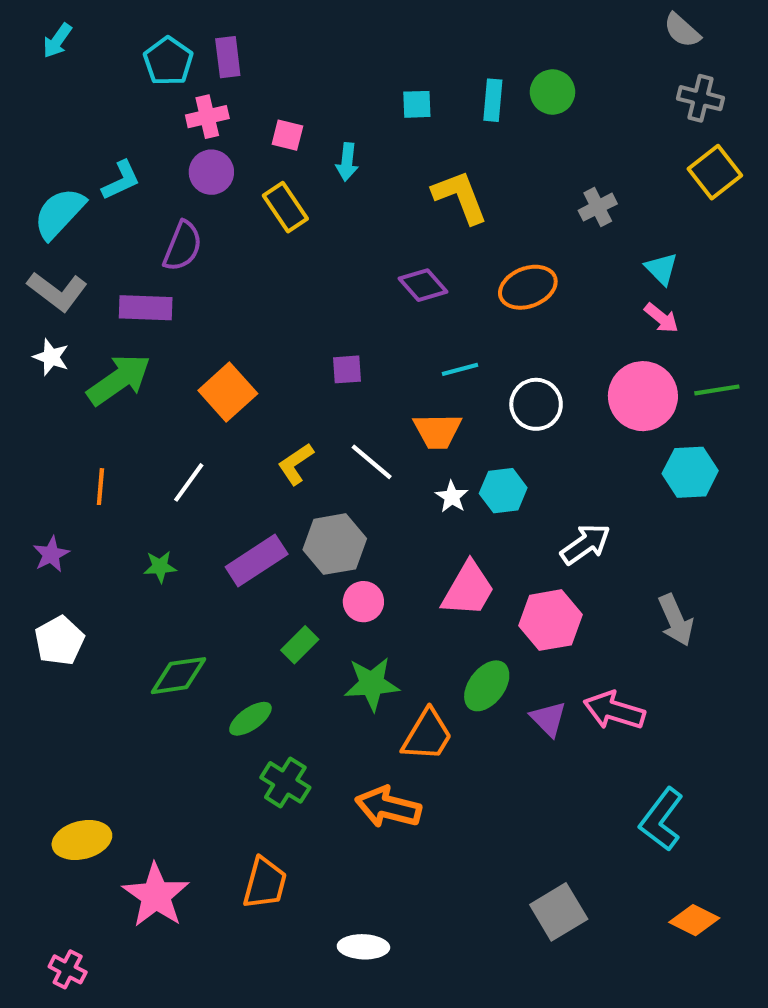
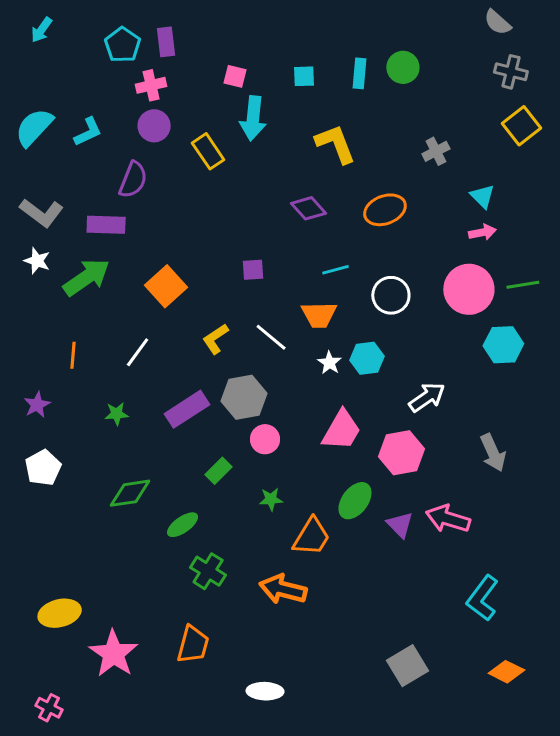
pink square: (287, 135) -> (235, 76), moved
cyan arrow: (347, 162) -> (253, 118), size x1.6
cyan semicircle: (59, 213) -> (34, 127), moved
pink arrow: (661, 318) -> (482, 232), turned -50
green star: (372, 684) -> (271, 499), size x0.6

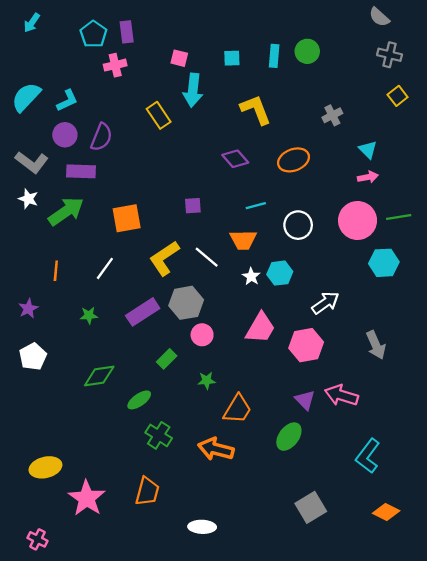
purple circle: (154, 126) -> (65, 135), moved
yellow square: (521, 126) -> (398, 96), size x0.7
orange square: (166, 286) -> (127, 218), turned 32
yellow L-shape: (216, 339) -> (164, 258), size x1.5
green ellipse: (355, 501) -> (289, 437), moved

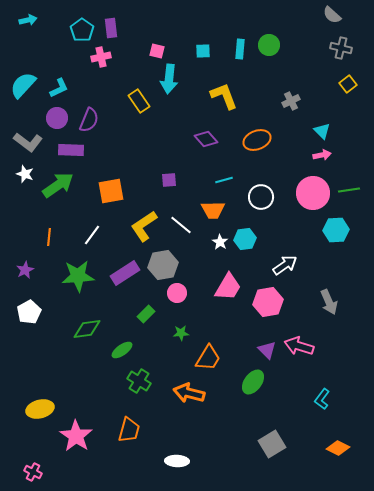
cyan arrow: (32, 23) -> (28, 20), turned -138
green star: (89, 315) -> (78, 276), size x2.0
cyan L-shape: (368, 456) -> (322, 399), size x0.7

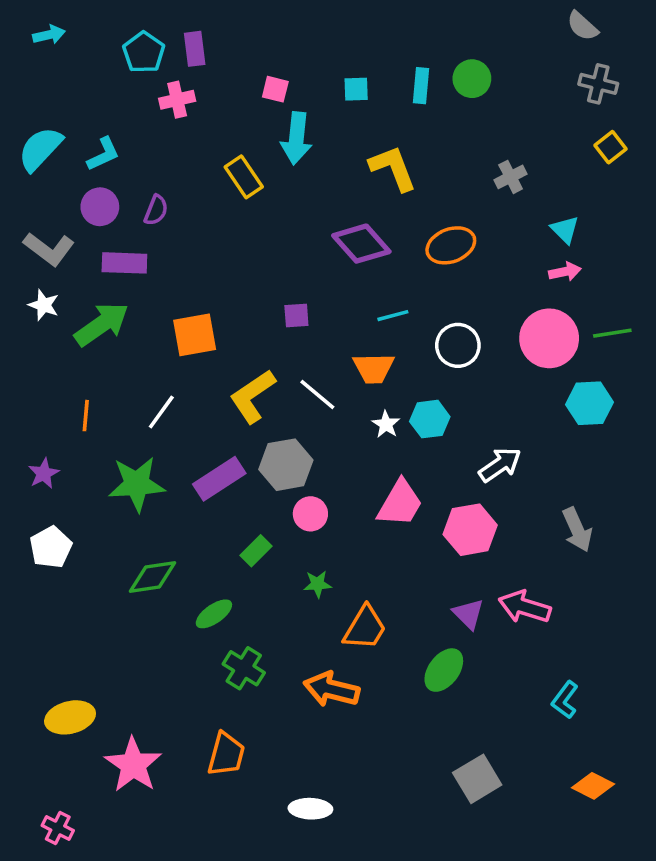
purple semicircle: (89, 120) -> (156, 210), size x0.7
purple diamond: (206, 139) -> (361, 244), size x1.4

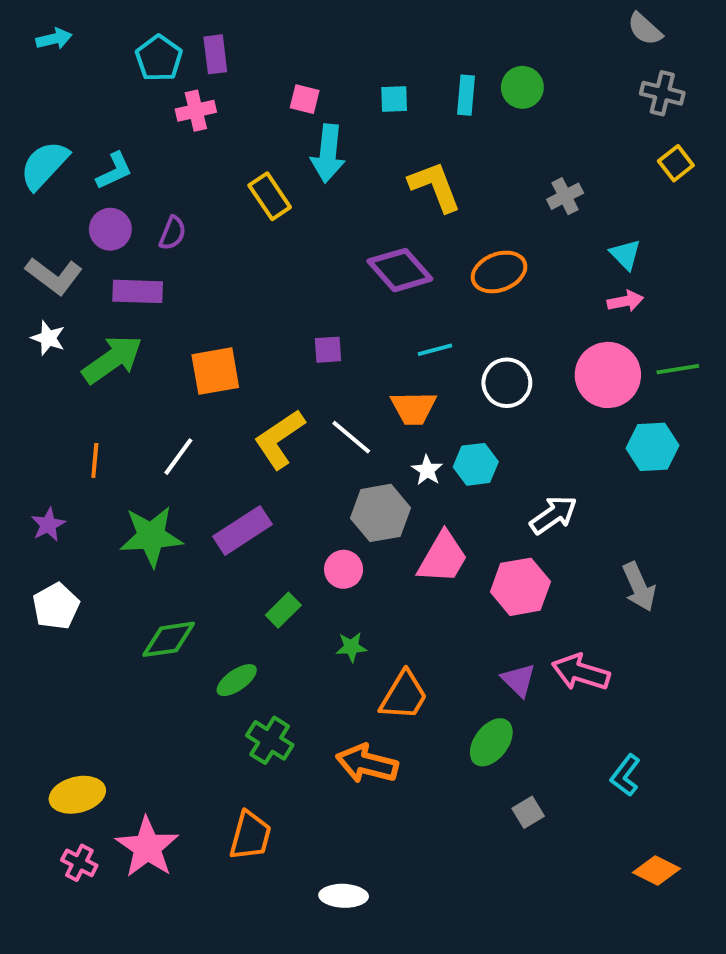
gray hexagon: (286, 465) -> (380, 513), moved
gray square: (477, 779) -> (528, 812), moved, size x0.6
pink cross: (58, 828) -> (79, 863), moved

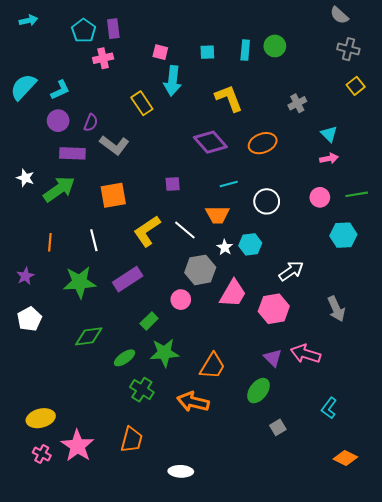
gray L-shape: (54, 276) -> (114, 145), moved
pink circle: (608, 375) -> (320, 197), size x0.6
white line: (178, 457) -> (94, 240), turned -50
green star: (351, 647) -> (164, 353), moved, size x1.8

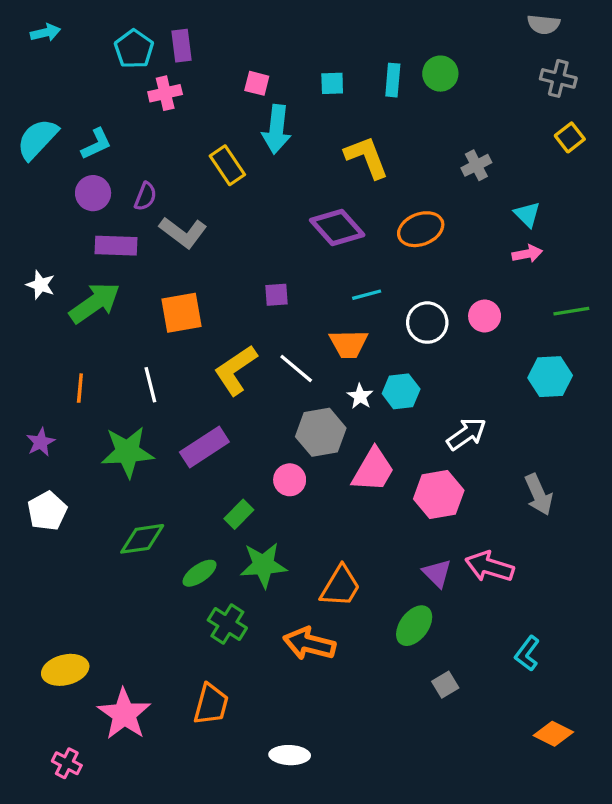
gray semicircle: (339, 15) -> (544, 24), turned -36
pink circle: (320, 197) -> (485, 316), moved
pink cross: (42, 454) -> (67, 763), moved

